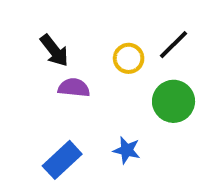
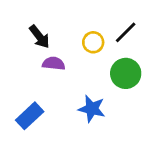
blue star: (127, 150) -> (92, 109), size x1.4
blue rectangle: (62, 160) -> (30, 116), moved

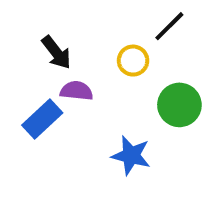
black line: (126, 32) -> (169, 26), moved
blue rectangle: (30, 116) -> (42, 119), moved

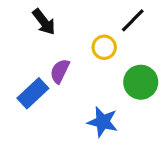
black arrow: (56, 52) -> (44, 22), moved
purple semicircle: (77, 91) -> (60, 71), turned -70

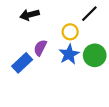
black arrow: (44, 22) -> (30, 15), turned 114
blue star: (103, 122) -> (69, 54), moved, turned 30

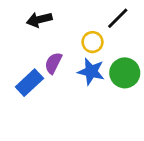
blue star: (69, 54) -> (91, 71), turned -30

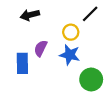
green circle: (125, 73) -> (91, 80), moved
blue rectangle: (29, 83) -> (22, 63), turned -48

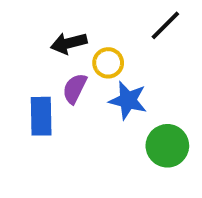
black arrow: (30, 15) -> (69, 43), moved
yellow circle: (71, 32) -> (108, 63), moved

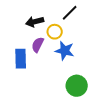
black line: (165, 25) -> (70, 13), moved
green circle: (167, 146) -> (77, 86), moved

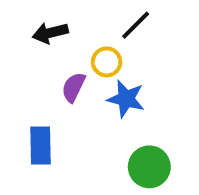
black arrow: (35, 22) -> (50, 33), moved
blue rectangle: (21, 59) -> (40, 145), moved

